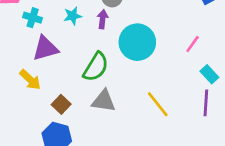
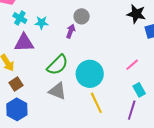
cyan star: (73, 16) -> (42, 23), moved
cyan circle: (137, 42) -> (90, 74), moved
brown square: (61, 104) -> (16, 84), moved

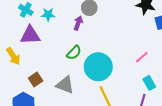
green semicircle: (58, 65) -> (74, 53), moved, size x0.7
brown square: (16, 84) -> (36, 79), moved

